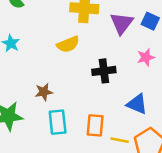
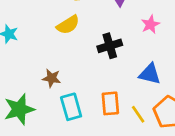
brown star: (44, 92) -> (52, 78), turned 30
yellow line: (120, 140) -> (138, 114), turned 54

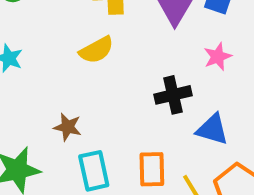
black cross: (110, 46) -> (173, 95), moved

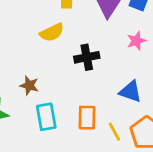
black cross: (173, 95) -> (87, 57), moved

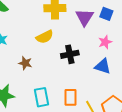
brown star: (29, 85) -> (25, 63), moved
blue triangle: (130, 92) -> (103, 66), moved

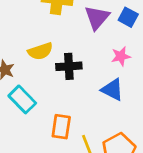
yellow semicircle: (45, 37) -> (40, 51), moved
cyan rectangle: (41, 97) -> (22, 99), moved, turned -42

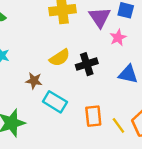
pink star: (121, 56) -> (118, 38), moved

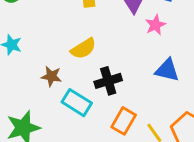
black cross: (87, 64) -> (108, 81), moved
orange rectangle: (93, 116) -> (124, 121), turned 35

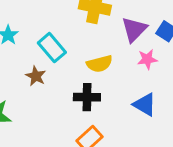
yellow semicircle: (83, 49) -> (99, 64), moved
cyan rectangle: (77, 103) -> (52, 48), moved

